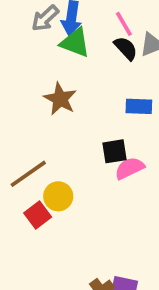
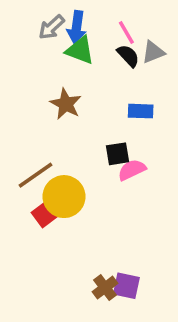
yellow circle: (58, 196) -> (64, 197), size x1.5

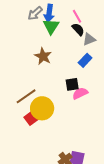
green triangle: (80, 50) -> (51, 26), turned 42
gray triangle: (153, 52) -> (89, 39), moved
blue rectangle: (141, 111) -> (85, 60), turned -48

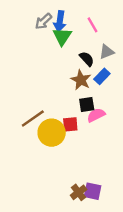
black semicircle: (78, 29) -> (87, 59), moved
brown star: (43, 56) -> (81, 80), moved
red square: (31, 118) -> (70, 124), moved, turned 32

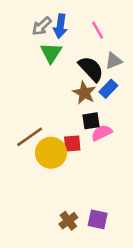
green triangle: (62, 37) -> (51, 53), moved
black semicircle: (87, 59) -> (91, 69), size x1.5
brown cross: (79, 192) -> (68, 221), moved

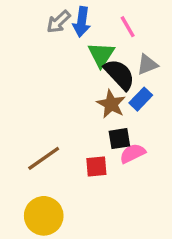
green triangle: (51, 53) -> (101, 55), moved
yellow circle: (51, 153) -> (44, 216), moved

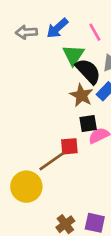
gray arrow: (59, 22) -> (26, 32), moved, turned 40
blue arrow: (82, 22) -> (57, 28), turned 40
brown line: (44, 158) -> (52, 161), moved

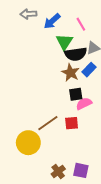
gray arrow: (26, 32) -> (28, 14), moved
black semicircle: (88, 71) -> (76, 54), turned 125
red square: (69, 146) -> (72, 123), moved

